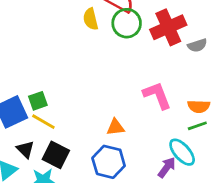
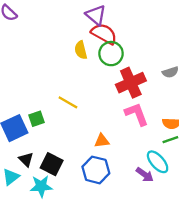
red cross: (168, 27) -> (131, 83), moved
yellow line: (43, 122) -> (68, 102), moved
purple arrow: (167, 167) -> (145, 175), turned 90

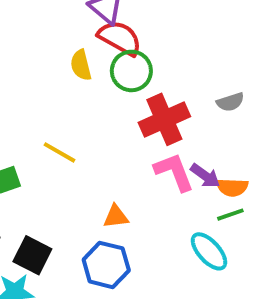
purple arrow: (145, 175) -> (205, 176), moved

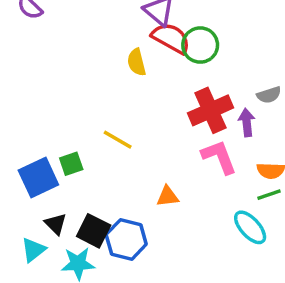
green circle: (131, 71) -> (200, 45), moved
purple arrow: (205, 176) -> (247, 122), moved, turned -132
blue hexagon: (106, 265) -> (126, 239), moved

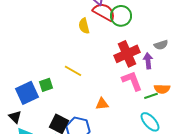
green line: (269, 195) -> (151, 96), moved
black triangle: (56, 224) -> (15, 117), moved

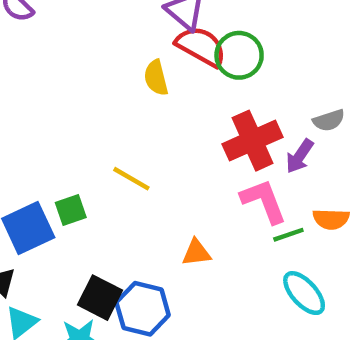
purple arrow: (148, 61) -> (300, 156), turned -140
green line: (151, 96) -> (288, 235), moved

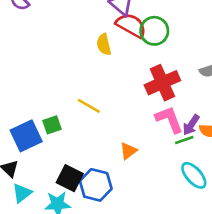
purple arrow: (300, 156) -> (191, 125), moved
orange triangle: (196, 253) -> (128, 151), turned -30

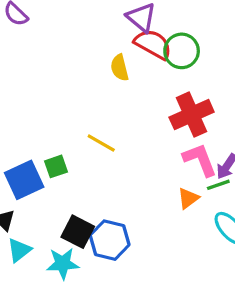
orange triangle: (128, 151) -> (188, 198), moved

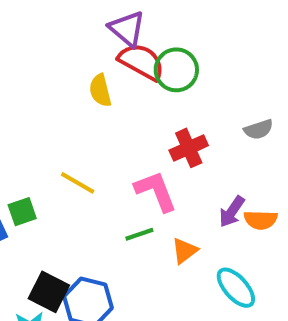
red cross: (192, 115) -> (189, 148), size x0.7
pink L-shape: (200, 160) -> (156, 191), moved
green line: (218, 185) -> (139, 234), moved

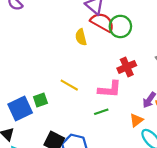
pink L-shape: (156, 191) -> (110, 89), turned 115
orange triangle: (185, 251) -> (136, 120), moved

